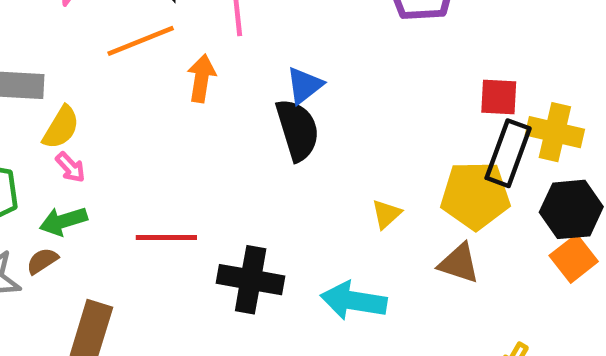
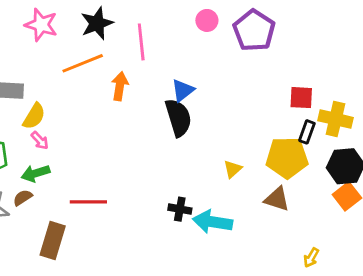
black rectangle: (508, 153) -> (307, 132), size x0.6
red line: (166, 238) -> (88, 202), moved
black cross: (251, 280) -> (180, 209), moved, size x0.6

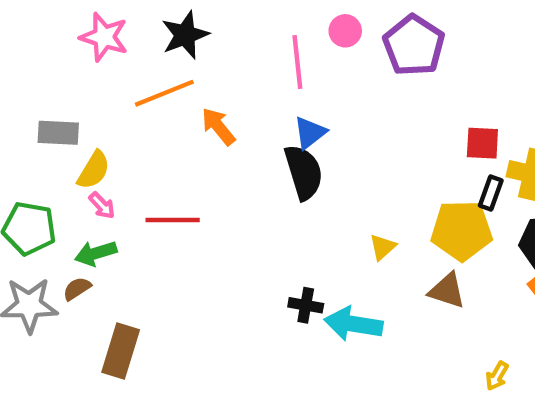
pink line: (141, 42) -> (297, 62), moved
orange arrow: (120, 86) -> (218, 126), turned -48
red line: (88, 202) -> (173, 220), moved

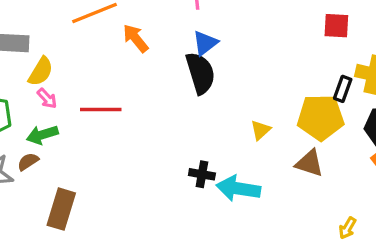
red square: (482, 143) -> (336, 26), moved

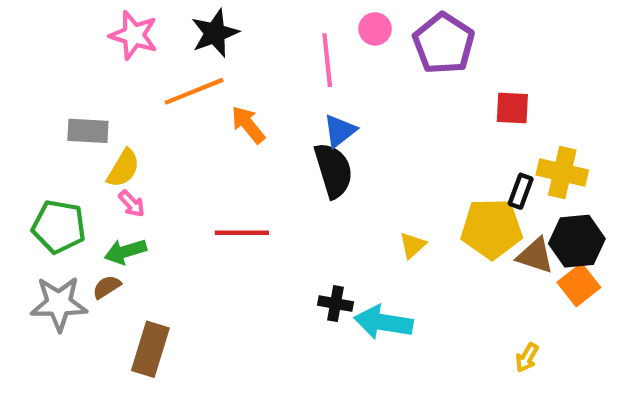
red line: (101, 109) -> (242, 233), moved
brown triangle: (309, 163) -> (535, 256), moved
yellow arrow: (347, 228) -> (527, 358), moved

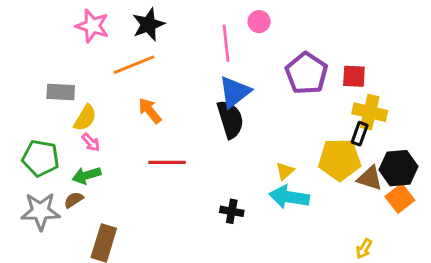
purple pentagon: (444, 43) -> (306, 73), moved
orange arrow: (248, 125) -> (150, 111), moved
blue triangle: (340, 131) -> (235, 92), size x1.4
yellow cross: (562, 172) -> (370, 112), moved
cyan arrow: (383, 322) -> (289, 197), moved

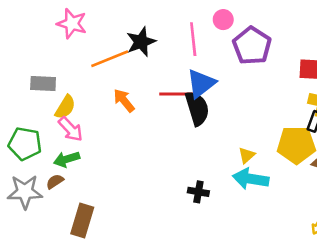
black star: (148, 24) -> (141, 42), moved
purple pentagon: (306, 73) -> (252, 46), moved
pink arrow: (91, 142) -> (71, 129), size x1.5
red line: (167, 162) -> (176, 94), moved

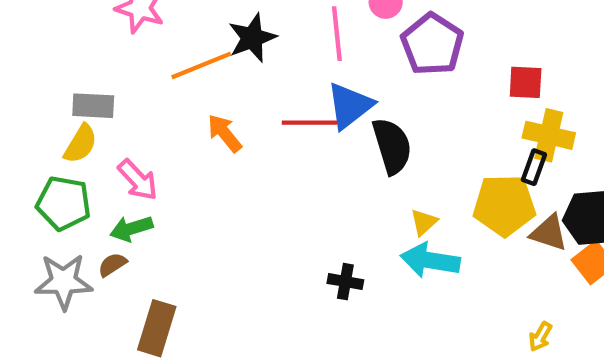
yellow semicircle: (65, 107) -> (81, 144), moved
black semicircle: (197, 108) -> (392, 146), moved

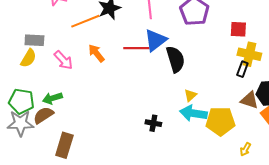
pink arrow: (138, 180) -> (63, 60), moved
green pentagon: (64, 203) -> (21, 101), moved
yellow pentagon: (504, 205) -> (220, 121), moved
brown semicircle: (112, 265) -> (43, 115), size x1.5

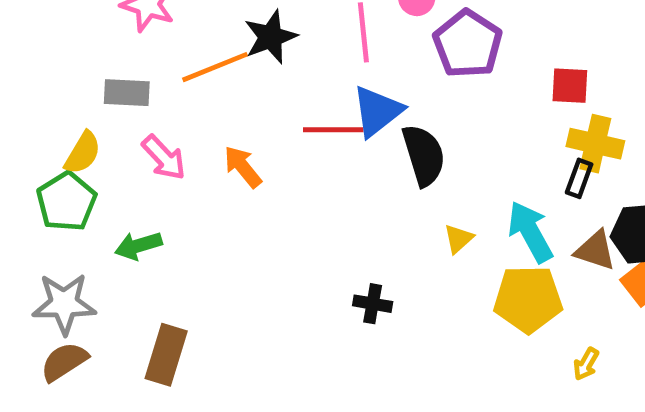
gray rectangle: (34, 40) -> (127, 93), moved
orange arrow: (96, 53) -> (243, 167), moved
green pentagon: (21, 101) -> (66, 202), moved, turned 30
cyan arrow: (193, 113) -> (530, 232), moved, turned 52
brown semicircle: (43, 115) -> (64, 362), moved

